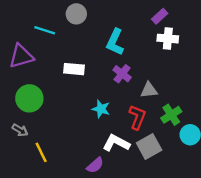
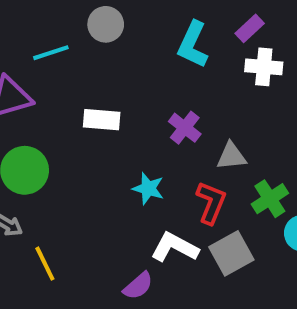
cyan line: (45, 30) -> (51, 53), turned -36
cyan L-shape: (115, 42) -> (193, 45), moved

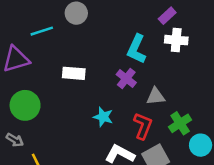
cyan L-shape: (193, 45) -> (136, 49), moved

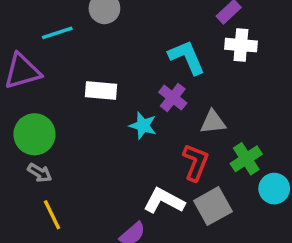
cyan L-shape: (136, 49) -> (187, 57), turned 132
cyan star: (103, 117) -> (143, 126), moved
gray arrow: (15, 140) -> (40, 173), moved

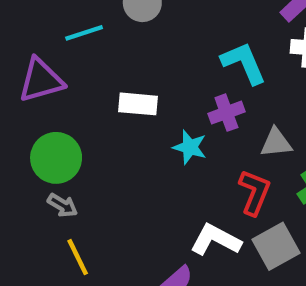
purple cross: (173, 98) -> (226, 113), turned 32

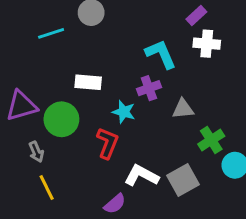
purple triangle: (41, 80) -> (21, 106), moved
green circle: (56, 158) -> (61, 119), moved
red L-shape: (254, 192) -> (107, 143), moved
gray arrow: (63, 205) -> (36, 152), turned 36

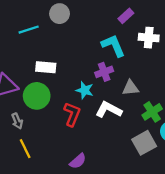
purple rectangle: (196, 16) -> (126, 16), moved
white rectangle: (88, 82) -> (46, 67), moved
white L-shape: (142, 176) -> (109, 110), moved
gray square: (183, 180) -> (144, 143), moved

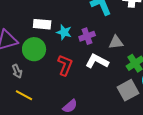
purple cross: (104, 72) -> (87, 36), moved
cyan star: (85, 90) -> (64, 32), moved
yellow line: (25, 149) -> (24, 95), turned -36

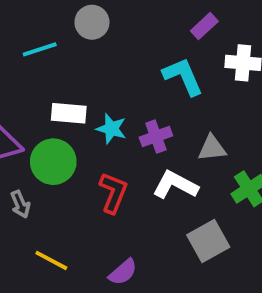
gray square: (128, 90) -> (208, 241), moved
yellow line: (24, 95) -> (51, 260), moved

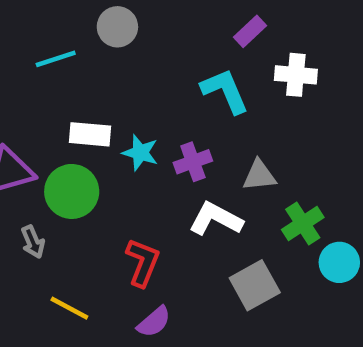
red L-shape: (113, 193) -> (143, 262), moved

